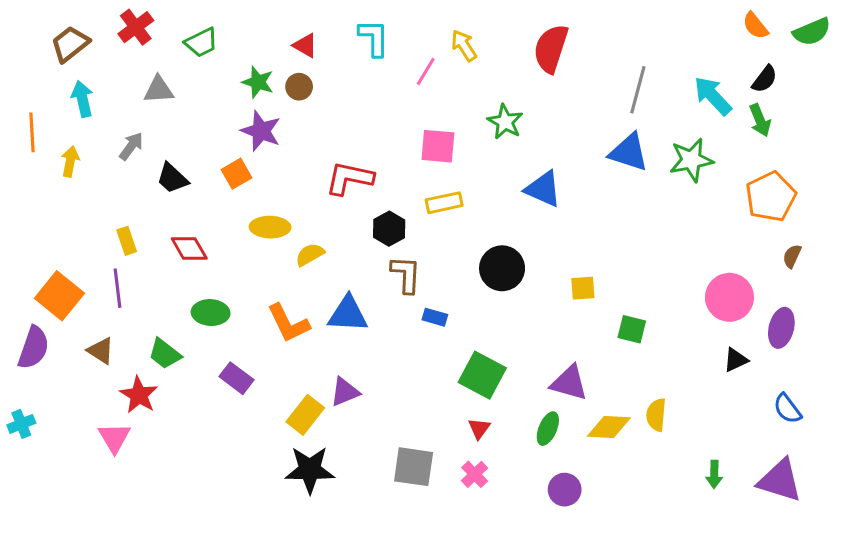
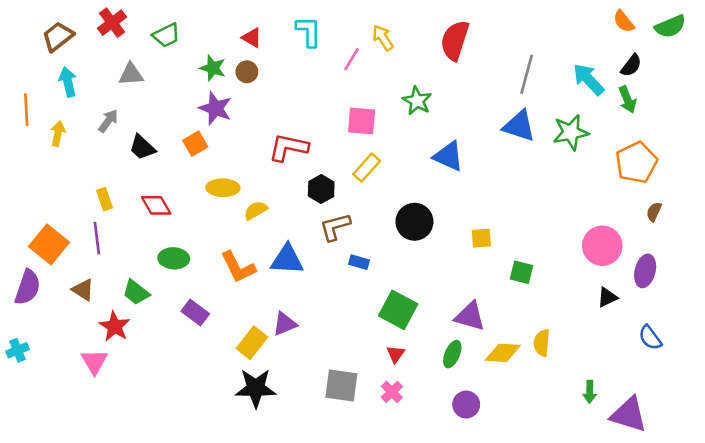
yellow rectangle: (444, 203) -> (367, 168), turned -36
brown L-shape: (406, 274) -> (335, 227), turned -108
purple triangle: (780, 480) -> (629, 415), moved

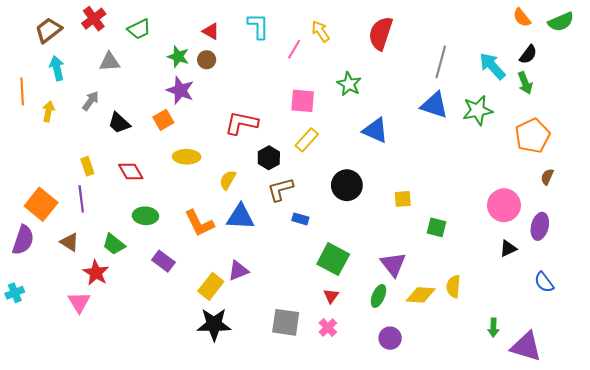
yellow semicircle: (256, 210) -> (228, 180), moved, turned -30
purple triangle: (470, 316) -> (393, 264), turned 36

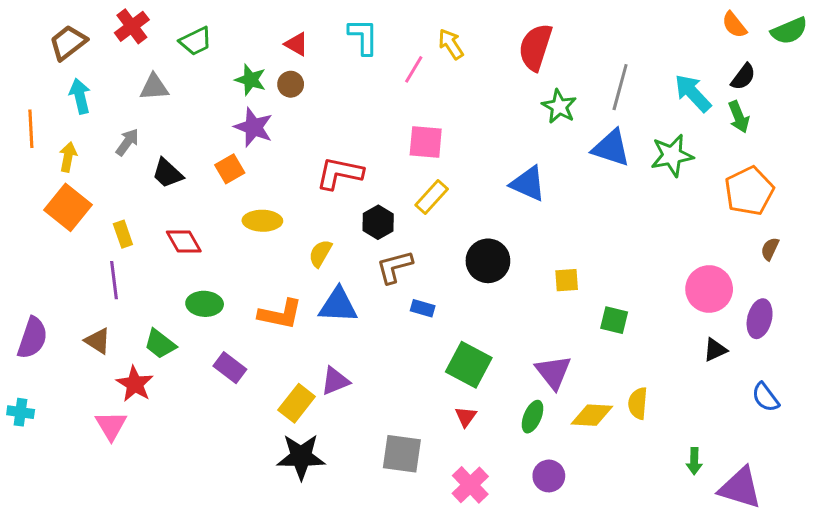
green star: (349, 84) -> (559, 106), moved
orange square: (41, 204) -> (68, 207), moved
orange L-shape: (199, 223) -> (280, 314), turned -52
cyan cross: (15, 293) -> (21, 412), turned 30
pink cross: (328, 328) -> (470, 485), moved, size x1.4

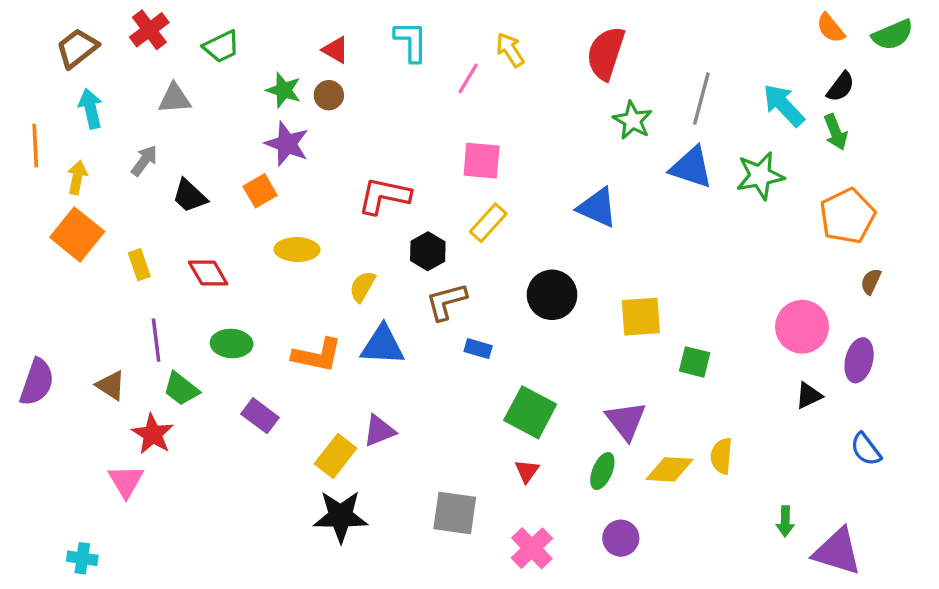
purple line: (114, 280) -> (156, 340), moved
yellow square: (567, 280) -> (641, 317), size x1.5
cyan cross: (21, 412) -> (82, 558), moved

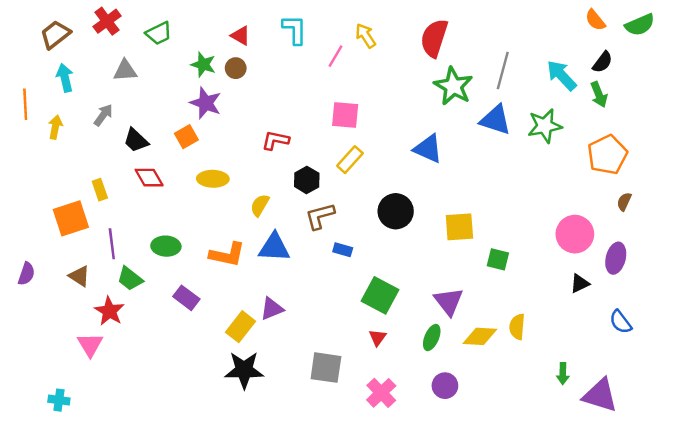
green star: (633, 120) -> (453, 86), size x1.4
red L-shape: (384, 196) -> (275, 140), size x0.7
orange square: (77, 234) -> (71, 218), moved, turned 33
red diamond: (208, 273) -> (149, 178), moved
purple semicircle: (37, 382) -> (26, 274), size x0.7

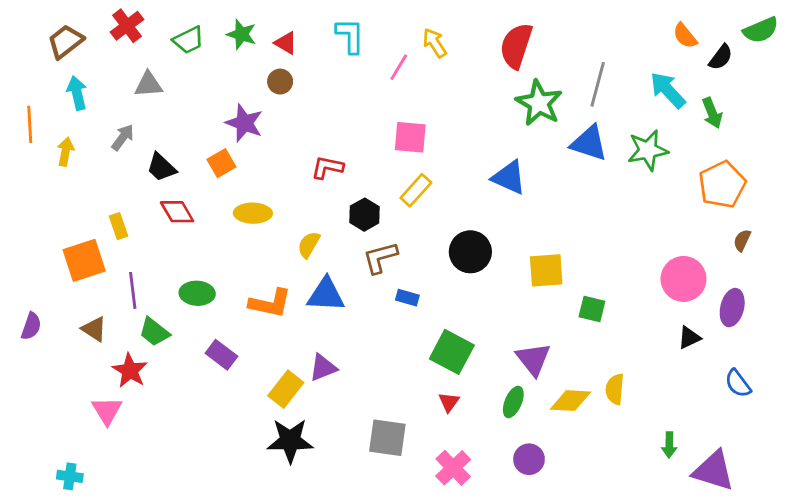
orange semicircle: (595, 20) -> (685, 36), moved
black semicircle: (603, 62) -> (721, 57), moved
green star: (203, 65) -> (241, 34), moved

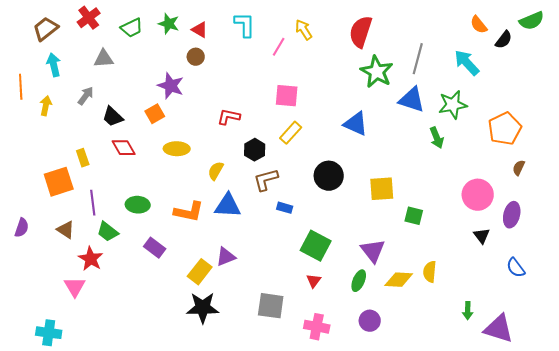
green arrow: (712, 113) -> (437, 138), moved
black triangle: (689, 338) -> (482, 236), turned -42
pink cross: (453, 468) -> (317, 327), turned -35
cyan cross: (70, 476) -> (49, 333), size x1.4

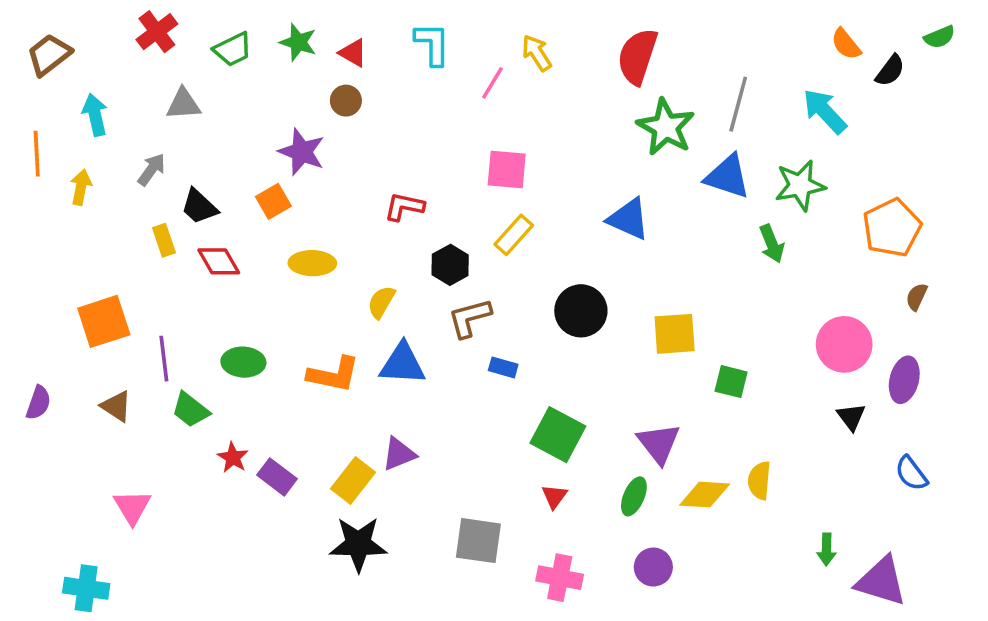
green semicircle: (532, 21) -> (940, 37), size x0.7
brown trapezoid: (46, 29) -> (49, 55), moved
yellow rectangle: (83, 158) -> (164, 240), moved
purple rectangle: (155, 248) -> (277, 477), moved
red star: (91, 259) -> (233, 458), moved, size x0.7

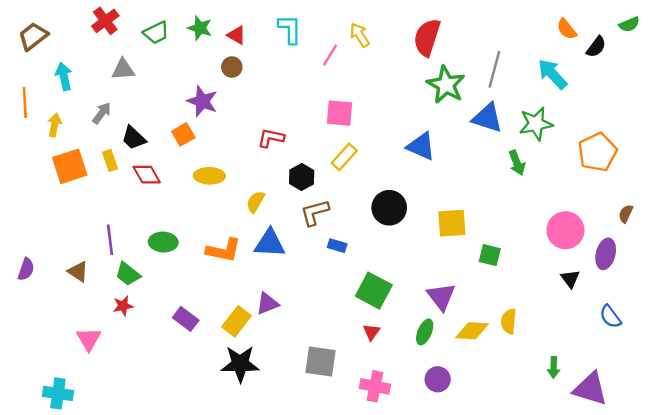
brown semicircle: (917, 297) -> (626, 214), moved
orange square: (104, 321) -> (70, 166), moved
red star: (233, 458) -> (123, 306), moved, turned 30

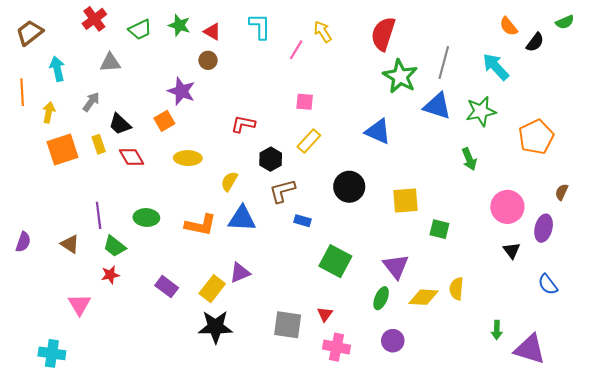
pink square: (339, 113) -> (305, 102), size x0.7
green arrow: (517, 163) -> (469, 159), moved
red triangle: (371, 332) -> (325, 314), moved

